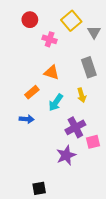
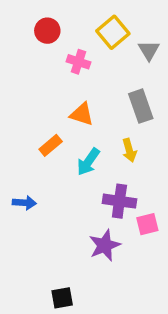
blue arrow: (27, 119) -> (24, 203), moved
purple cross: (75, 127) -> (119, 201), turned 36

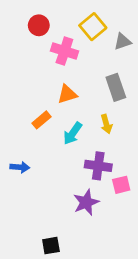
gray triangle: (149, 50) -> (123, 42), turned 42
pink cross: (78, 62) -> (64, 51), size x1.4
orange triangle: (82, 114) -> (67, 94), turned -35

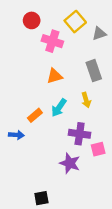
orange rectangle: (41, 120) -> (35, 115), moved
purple star: (86, 202) -> (70, 163), turned -30

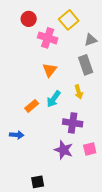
gray triangle: (99, 34) -> (91, 40), moved
orange triangle: (55, 76) -> (50, 70), turned -35
blue arrow: (16, 135) -> (17, 135), moved
pink square: (98, 149) -> (90, 149), moved

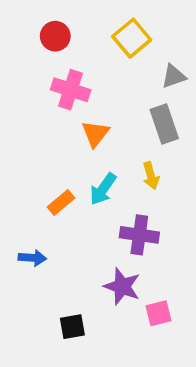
pink cross: (48, 38) -> (71, 90), moved
pink square: (90, 149) -> (158, 313), moved
black square: (38, 182) -> (72, 327), moved

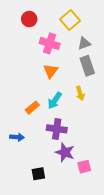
gray triangle: (174, 76) -> (84, 43), moved
pink cross: (71, 90) -> (50, 43), moved
purple cross: (139, 235) -> (57, 129), moved

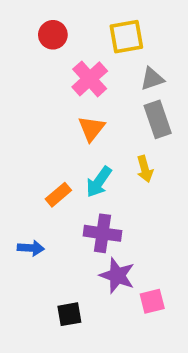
yellow square: (70, 20) -> (126, 37), turned 30
pink cross: (50, 43) -> (90, 79), turned 30

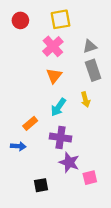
red circle: (53, 35) -> (20, 20), moved
yellow square: (126, 37) -> (61, 19), moved
orange rectangle: (58, 195) -> (30, 123), moved

